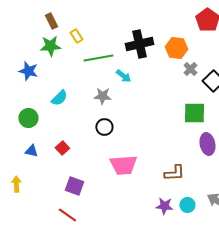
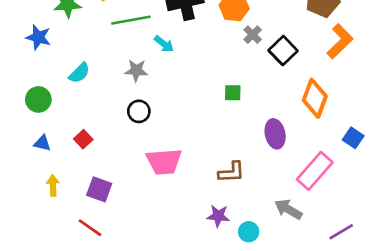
green square: (194, 113) -> (233, 93), moved, size x0.6
yellow arrow: (16, 184) -> (53, 185), moved
cyan circle: (187, 205) -> (249, 232), moved

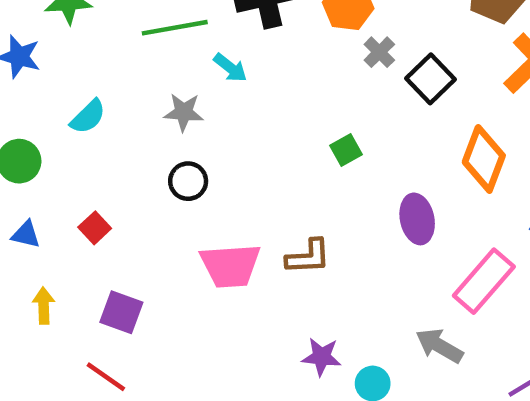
green square: (233, 93) -> (346, 150), turned -30
brown L-shape: (231, 172) -> (308, 257), moved

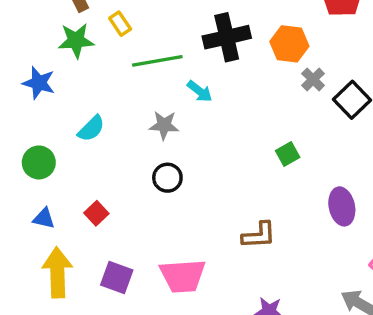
pink trapezoid: (230, 266) -> (183, 276), moved
yellow arrow: (44, 306) -> (57, 273), size x1.8

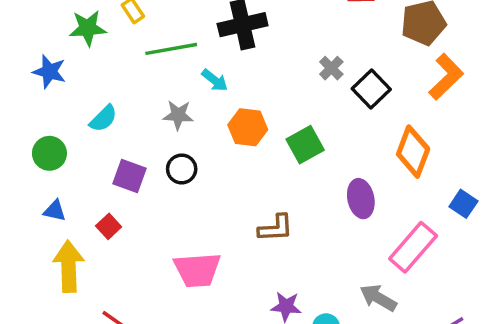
orange hexagon: (289, 44) -> (248, 127), moved
green square: (288, 154) -> (305, 145), size x1.5
red square: (96, 213) -> (109, 226), moved
purple square: (117, 278) -> (129, 176), moved

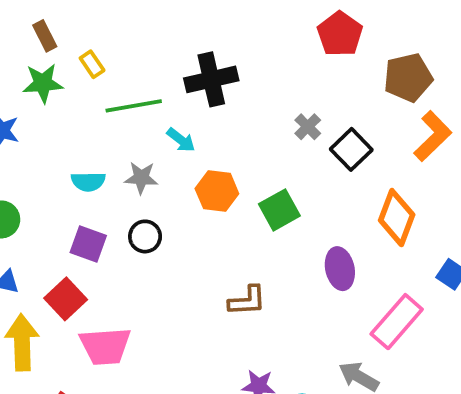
cyan semicircle: (103, 119) -> (88, 182), moved, turned 44
red square: (109, 226) -> (66, 299), size x1.5
pink trapezoid: (197, 270) -> (105, 346), moved

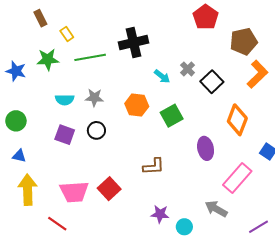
green star: (43, 83) -> (48, 59), moved
cyan arrow: (181, 140) -> (162, 76), moved
red square: (66, 299) -> (109, 189), moved

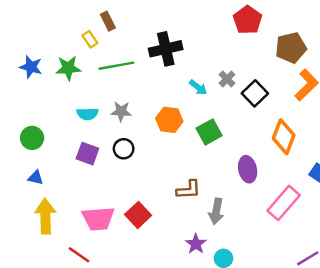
brown rectangle: (40, 18) -> (108, 21), moved
blue star: (16, 71) -> (31, 67), moved
gray arrow: (216, 209) -> (216, 211), moved, turned -110
purple star: (160, 214) -> (196, 244), turned 30

